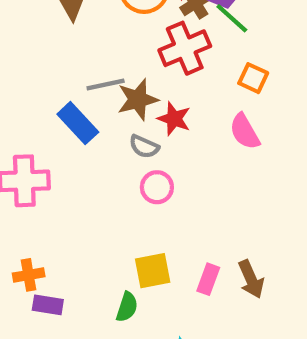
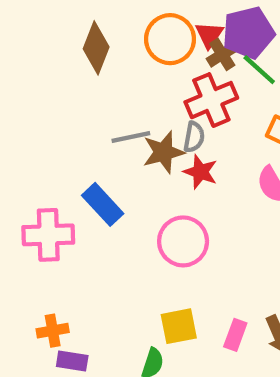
blue rectangle: (78, 123) -> (103, 204), moved
gray semicircle: (144, 147) -> (194, 137), moved, turned -104
pink circle: (157, 187) -> (183, 241), size x1.5

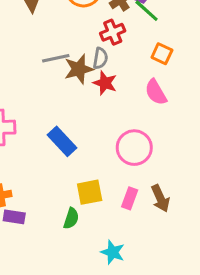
red cross: (211, 100) -> (113, 32), size x0.7
blue rectangle: (103, 204) -> (62, 141), moved
pink circle: (183, 241) -> (134, 148), moved

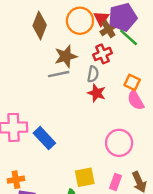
orange square: (162, 54) -> (132, 82), moved
brown star: (79, 69) -> (66, 56), moved
blue rectangle: (62, 141) -> (44, 138), moved

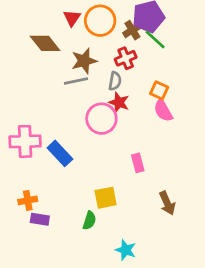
red triangle: (101, 18) -> (72, 18), moved
brown diamond: (40, 25) -> (45, 43), moved, turned -60
pink circle: (119, 143) -> (101, 119), moved
pink rectangle: (116, 182) -> (138, 163), moved, turned -35

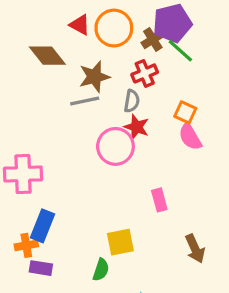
red triangle: (72, 18) -> (80, 25), turned -36
blue rectangle: (60, 153) -> (43, 226), moved, turned 65

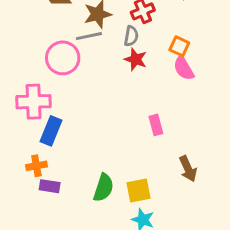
pink circle: (115, 146) -> (63, 58), moved
blue rectangle: (43, 226) -> (51, 131), moved
yellow square: (120, 242) -> (138, 191), moved
green semicircle: (101, 270) -> (103, 188), size x1.4

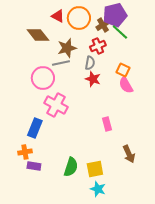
pink cross: (34, 102) -> (56, 105), moved, turned 30

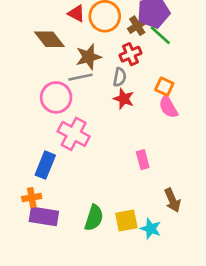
purple rectangle: (34, 166) -> (44, 216), size x1.5
cyan star: (98, 189) -> (151, 229), moved

